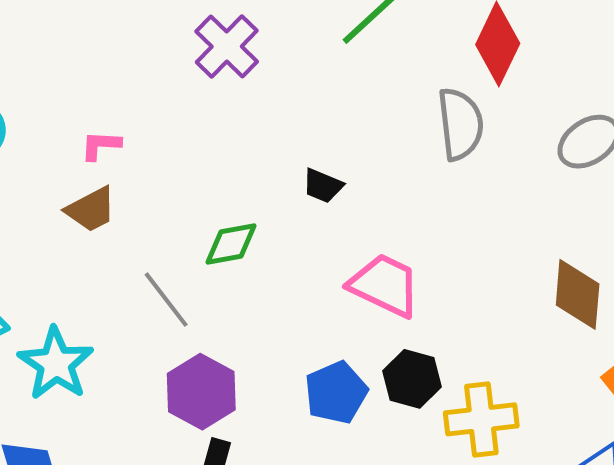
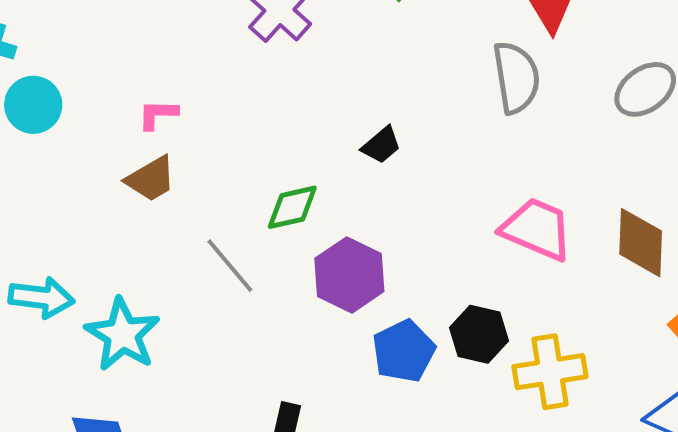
black trapezoid: (323, 186) -> (381, 145), turned -60
pink trapezoid: (385, 285) -> (537, 229), moved
purple hexagon: (201, 392) -> (349, 275), moved

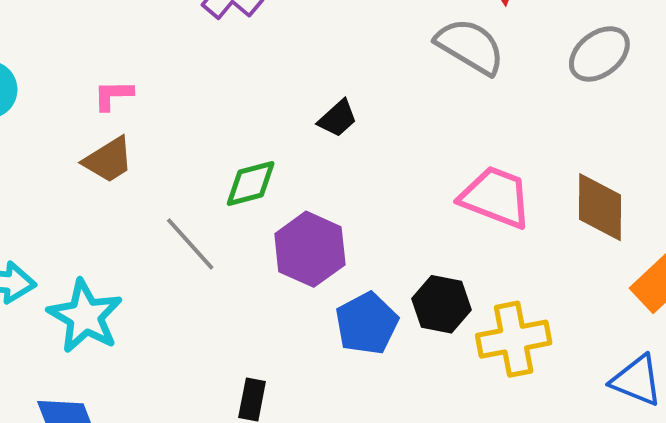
gray semicircle: (516, 77) -> (470, 46), turned -48

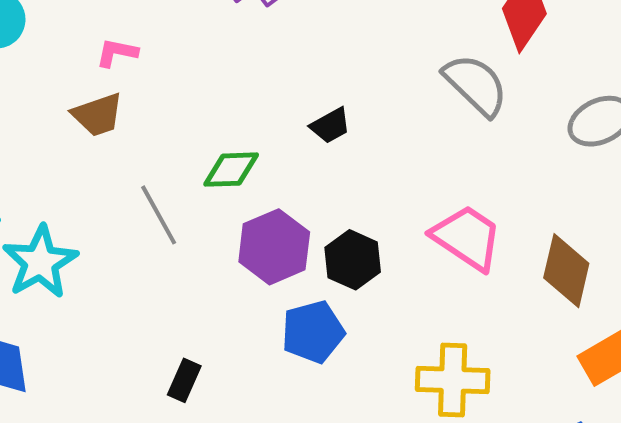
black hexagon: (441, 304) -> (353, 260), moved

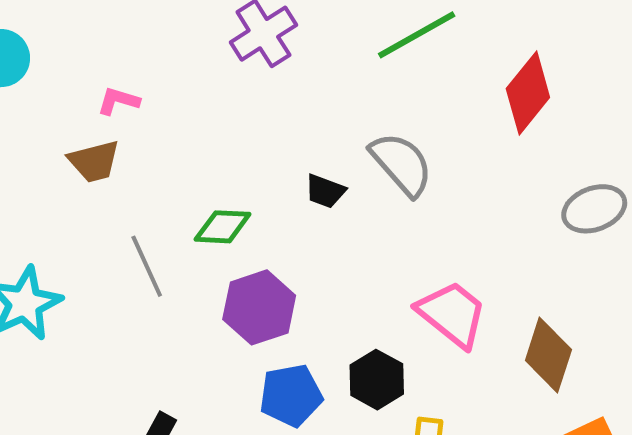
gray semicircle: (476, 85) -> (401, 164), moved
black trapezoid: (330, 126) -> (325, 191), turned 45
black hexagon: (353, 260) -> (377, 380), moved

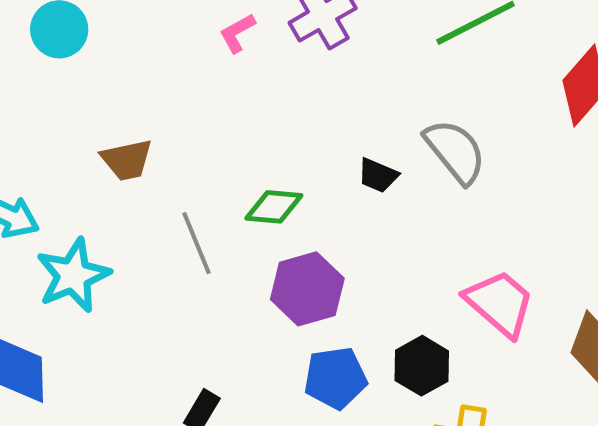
pink L-shape: (118, 101) -> (237, 33), moved, turned -48
brown trapezoid: (94, 161) -> (127, 160), moved

